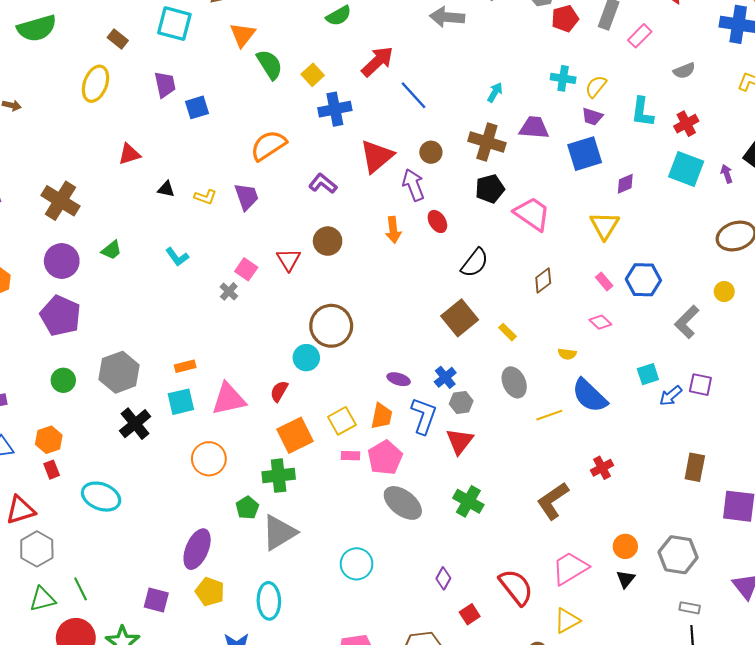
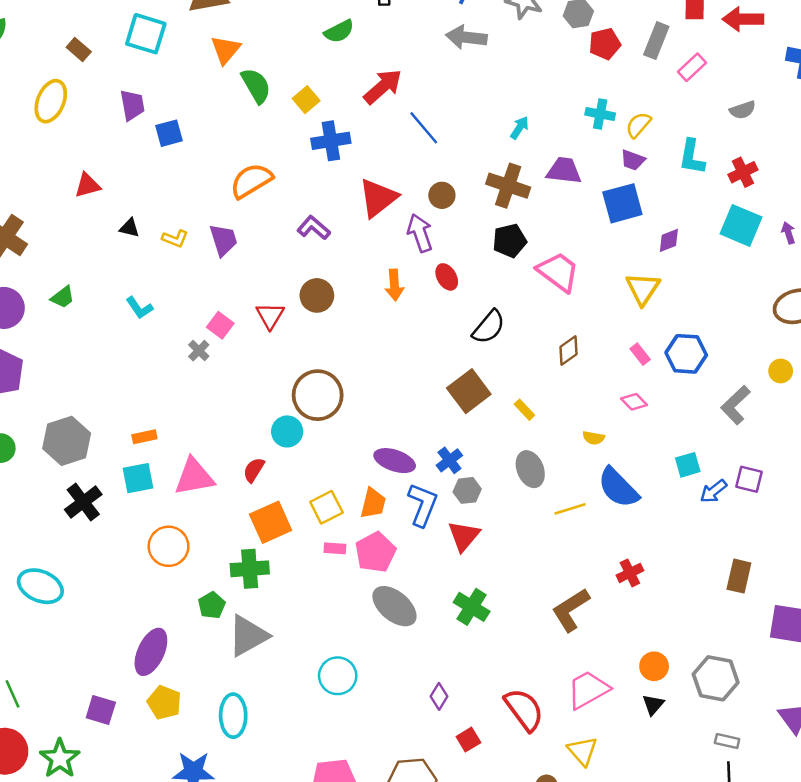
purple ellipse: (399, 379) -> (395, 461), size x1.5
yellow triangle: (567, 621) -> (582, 751), turned -44

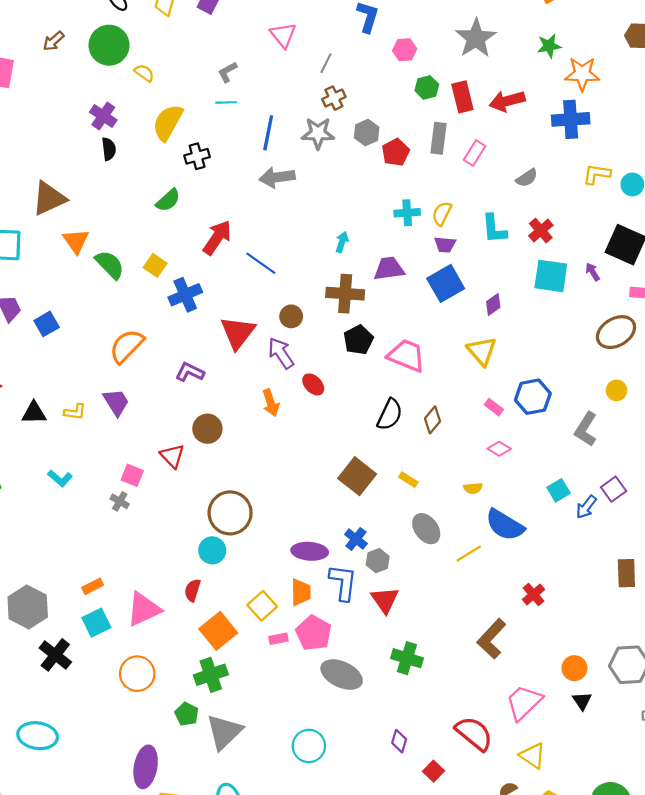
black triangle: (129, 228) -> (34, 413), size x1.4
black semicircle: (489, 327) -> (390, 415), moved
purple square: (749, 479) -> (614, 489), turned -35

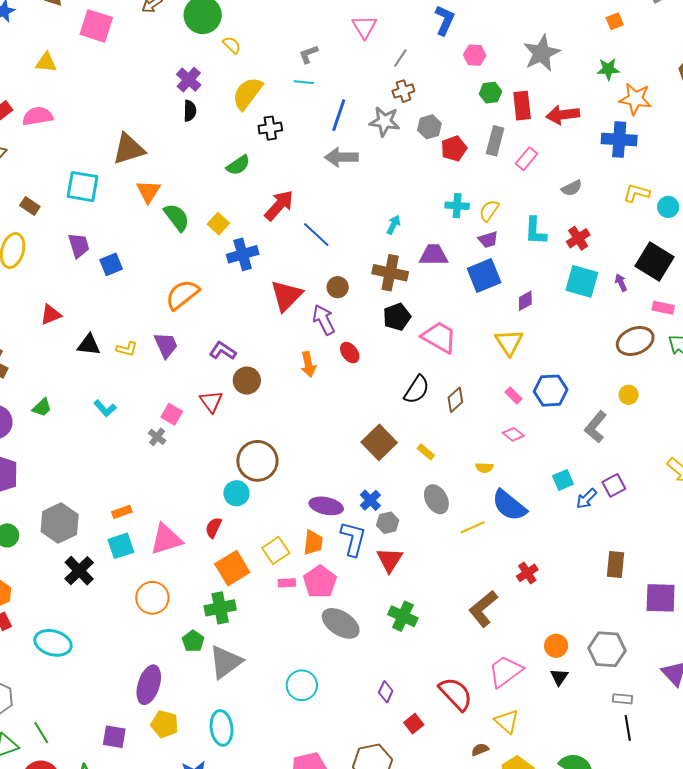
purple trapezoid: (445, 245) -> (488, 240), turned -30
purple L-shape: (190, 372) -> (223, 351), moved

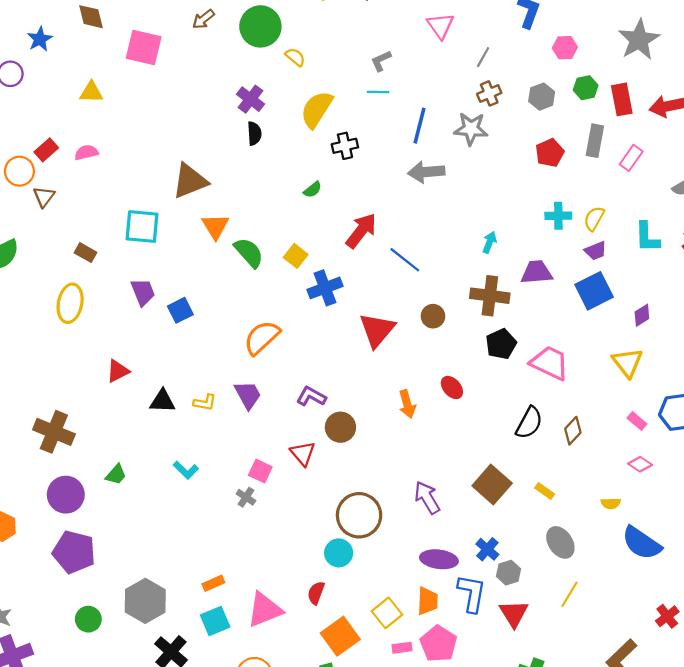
pink semicircle: (38, 116) -> (86, 152), size x0.7
gray hexagon: (429, 127) -> (542, 97), moved
green semicircle: (238, 165) -> (313, 190), size x0.7
purple arrow: (324, 320) -> (427, 498), moved
yellow line: (473, 527) -> (570, 594), moved, turned -30

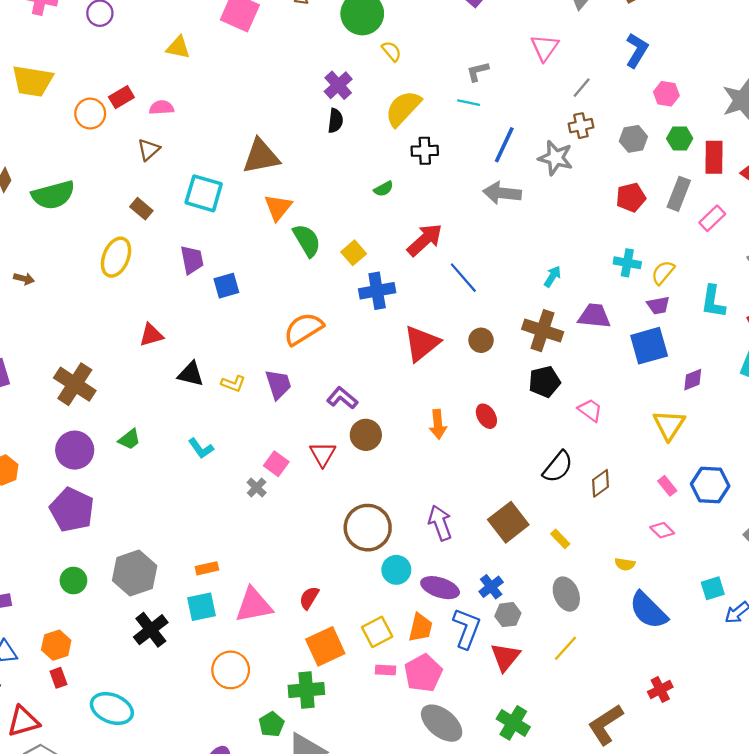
brown triangle: (44, 197) -> (149, 150), moved
pink trapezoid: (550, 363) -> (590, 410), size x0.6
cyan circle: (339, 553) -> (396, 570), moved

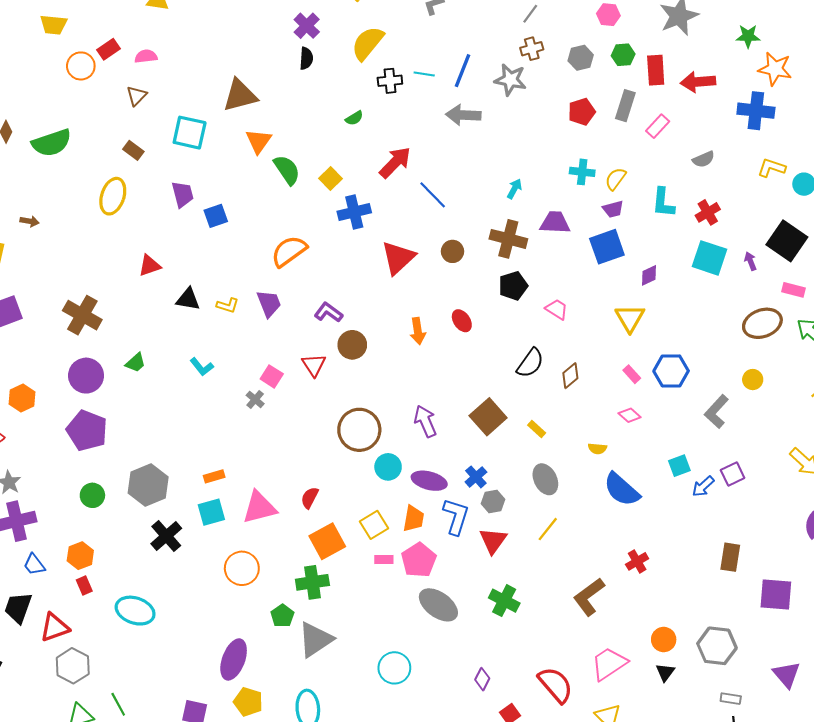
yellow trapezoid: (32, 81) -> (53, 25), moved, size x0.7
cyan line: (469, 103) -> (424, 74), moved

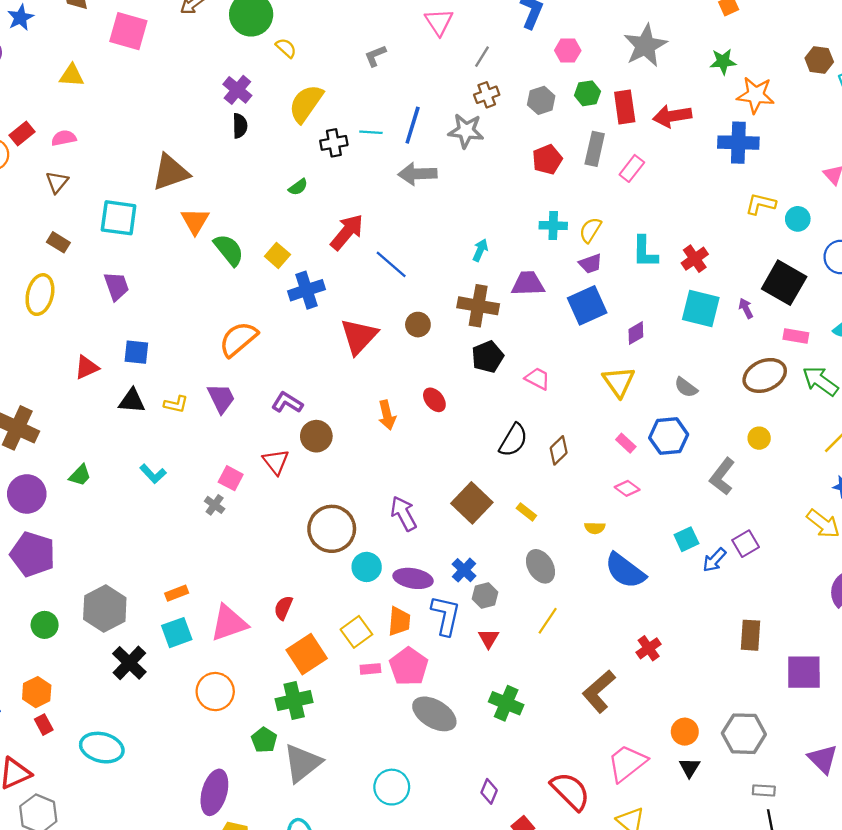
gray semicircle: (704, 159) -> (686, 387), moved, turned 65
blue square: (216, 216) -> (136, 352), moved, turned 30
red triangle: (493, 541) -> (489, 638), size x0.7

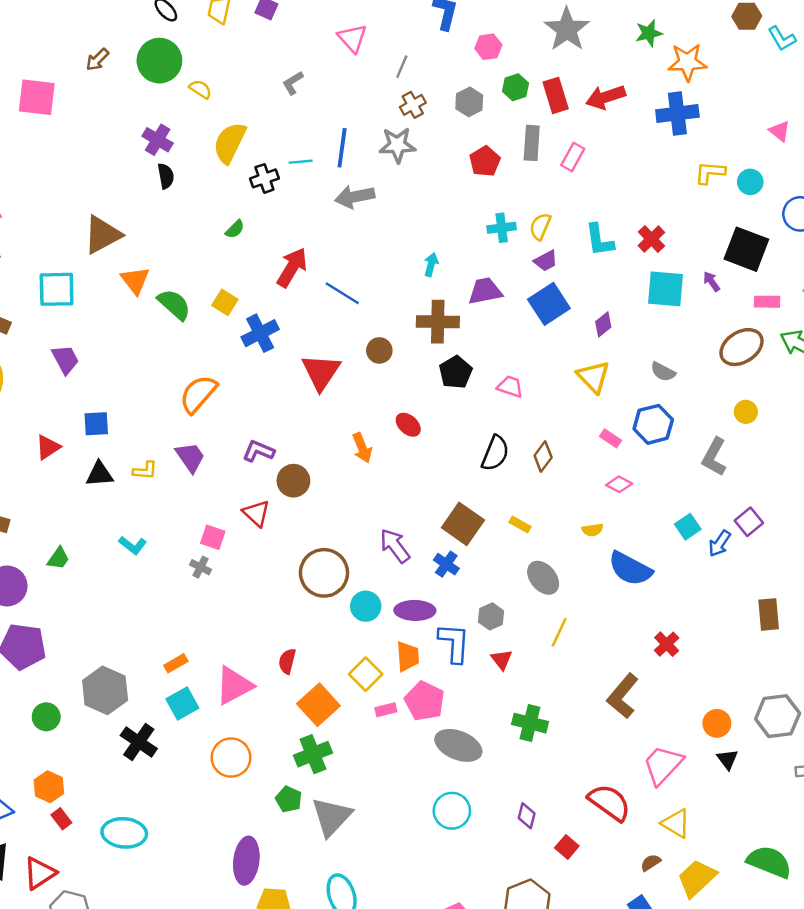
blue cross: (464, 570) -> (446, 564), moved
cyan circle: (392, 787) -> (452, 811), moved

